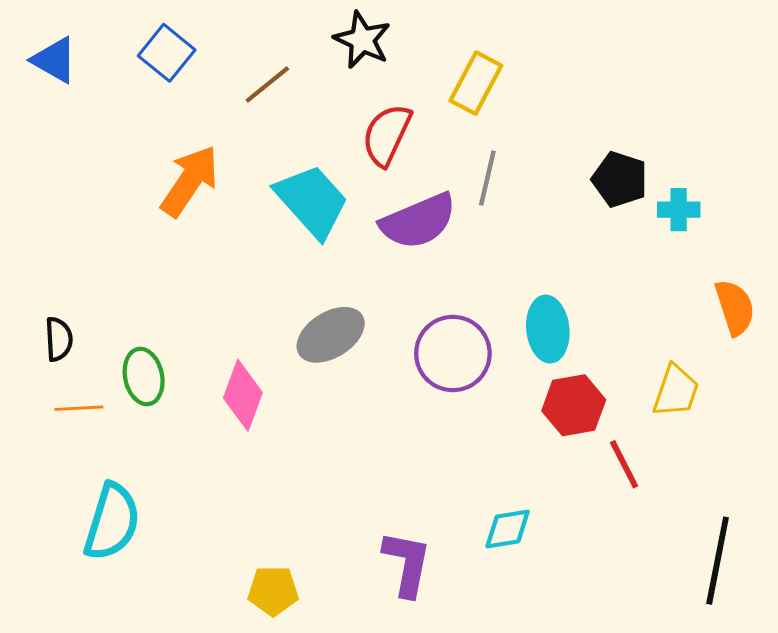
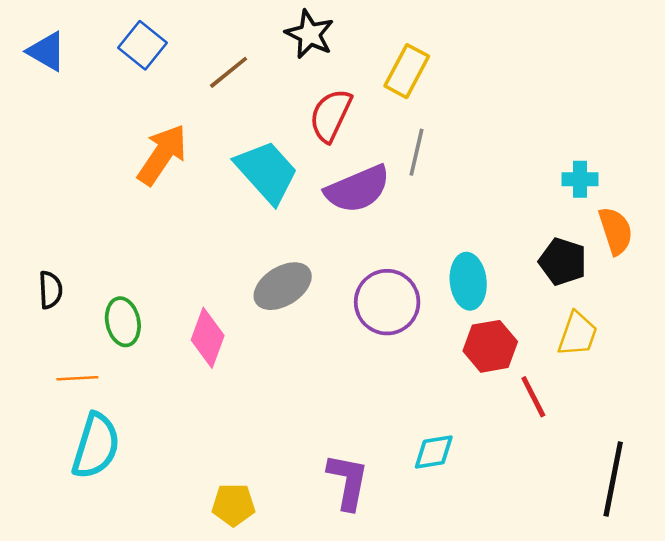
black pentagon: (620, 179) -> (563, 262), moved
orange semicircle: (735, 307) -> (616, 231), moved
orange line: (79, 408) -> (77, 378), moved

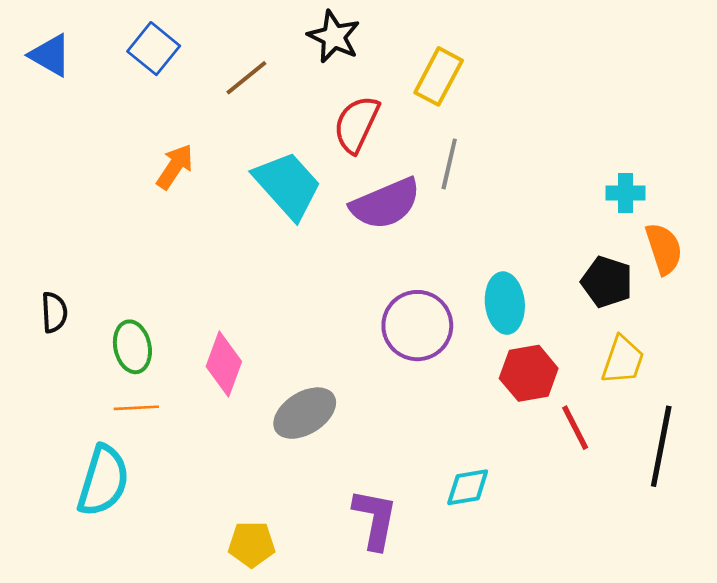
orange arrow: (162, 155) -> (175, 167), size x0.7
gray ellipse: (283, 286) -> (305, 413), moved
orange line: (77, 378) -> (136, 408), moved
black line: (613, 479) -> (661, 446), moved

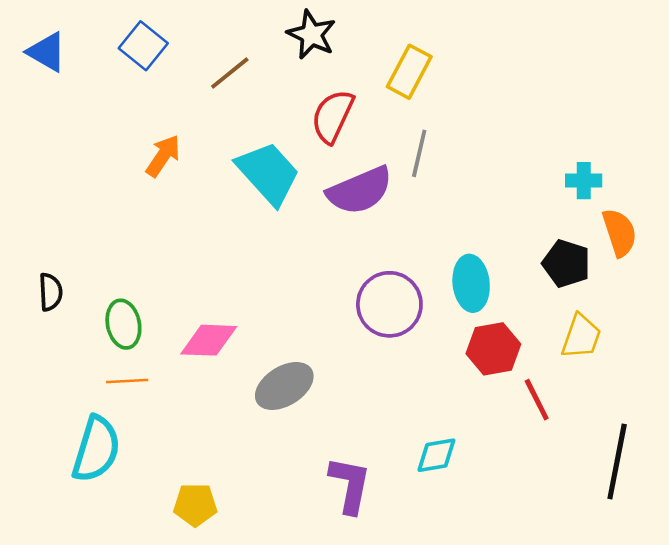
pink diamond: (224, 364) -> (209, 340), turned 72
black line: (661, 446) -> (617, 461), moved
yellow pentagon: (252, 544) -> (195, 505), moved

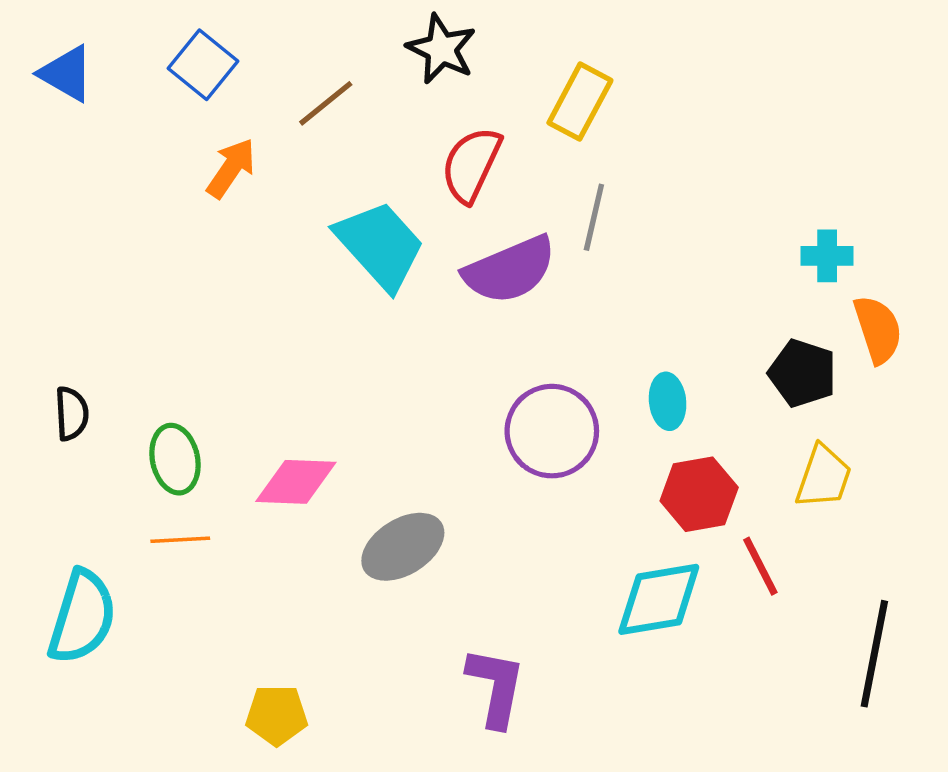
orange arrow: (163, 156) -> (231, 168), moved
cyan ellipse: (471, 283) -> (668, 401), size x0.7
cyan semicircle: (96, 449) -> (82, 617), moved
cyan diamond: (436, 455) -> (659, 599), moved, size x1.5

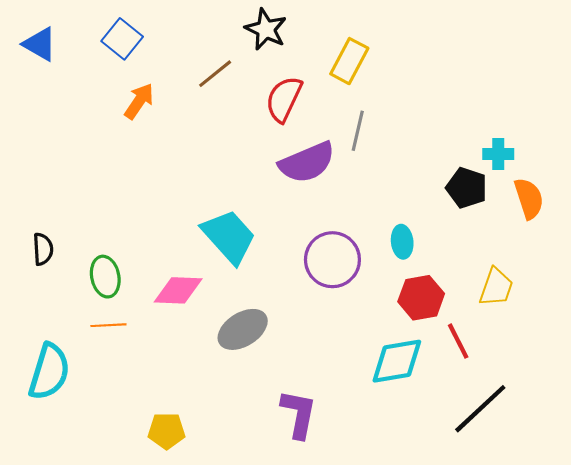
brown line: (326, 103) -> (215, 74), moved
cyan trapezoid: (380, 245) -> (229, 236), moved
black pentagon: (802, 373) -> (467, 188), moved
black line: (874, 654) -> (480, 409), moved, turned 36

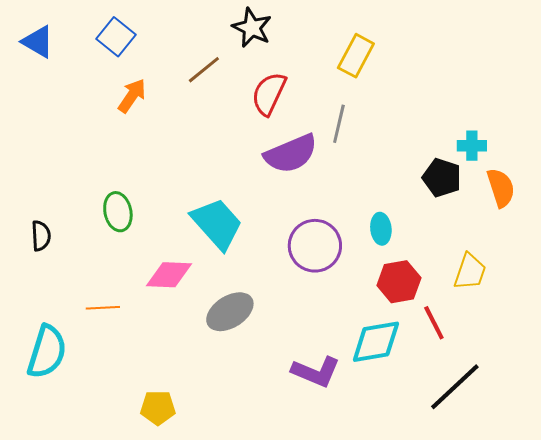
yellow rectangle: (349, 61) -> (356, 56), moved
green ellipse: (105, 277) -> (118, 212), moved
purple L-shape: (299, 414) -> (316, 372), moved, turned 102

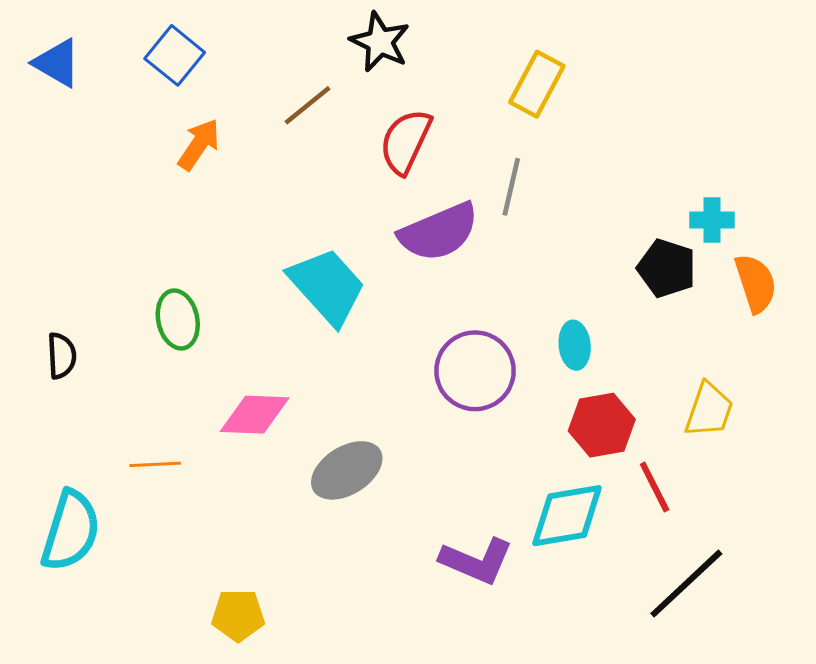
cyan trapezoid: (217, 224) -> (327, 286), moved

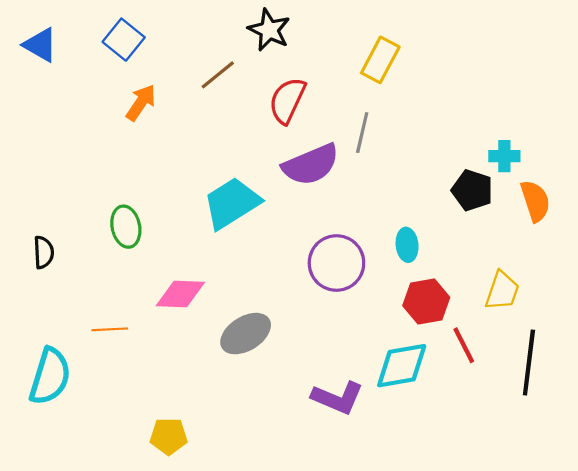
cyan trapezoid: (327, 286) -> (232, 203), turned -80
black line: (686, 584) -> (529, 362), moved, turned -40

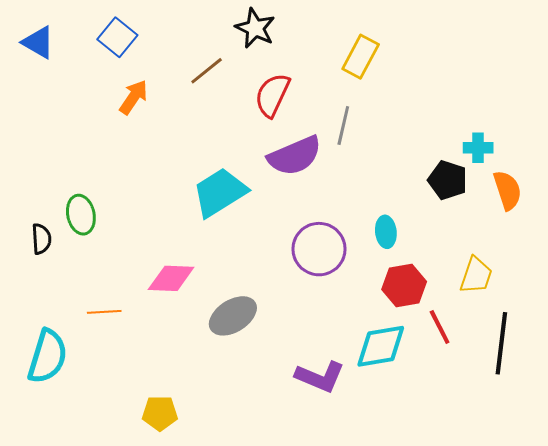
green ellipse: (126, 227) -> (81, 215), moved

